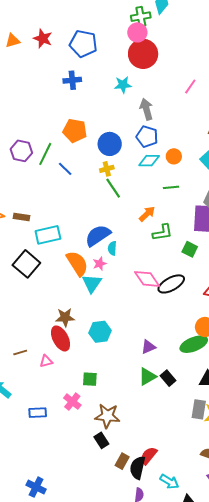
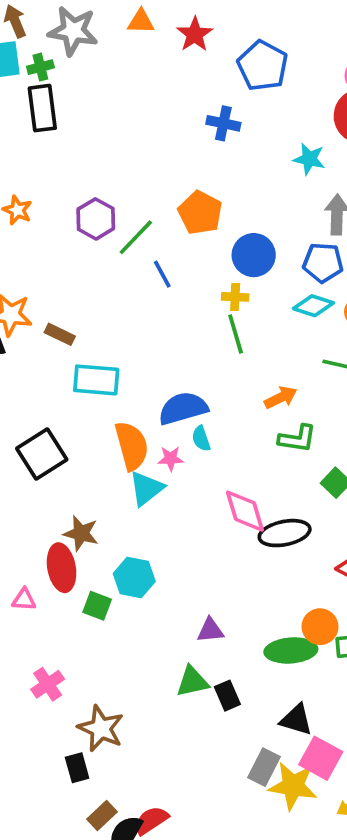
blue pentagon: (147, 137) -> (323, 263), turned -30
cyan semicircle: (112, 248) -> (201, 439), turned -40
black square: (26, 264) -> (42, 454), moved
green square: (90, 379) -> (97, 606), moved

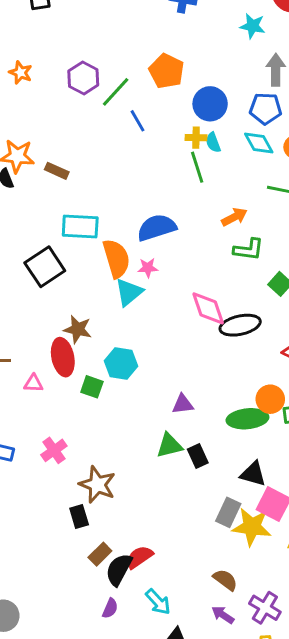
cyan diamond: (313, 306) -> (259, 143), turned 44
cyan rectangle: (96, 380) -> (80, 226), moved
cyan semicircle: (201, 439) -> (213, 142), moved

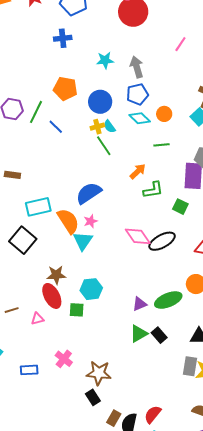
cyan star: (253, 26) -> (105, 60), moved
green ellipse: (247, 419) -> (168, 300), moved
red semicircle: (139, 557) -> (153, 414), moved

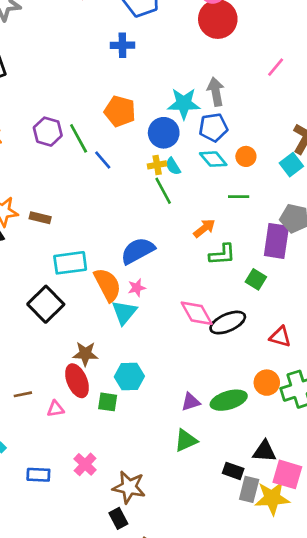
cyan star: (105, 60) -> (184, 104), moved, size x1.4
green line: (36, 112) -> (79, 138), turned -60
black rectangle: (159, 335) -> (233, 471), moved, turned -35

